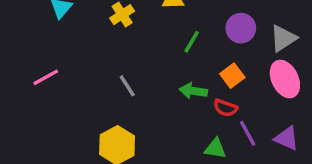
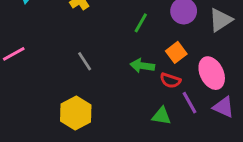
pink ellipse: (285, 79) -> (212, 73), moved

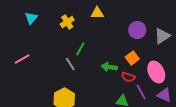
green line: (141, 23) -> (80, 49), moved

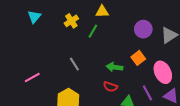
green line: (80, 49) -> (93, 31), moved
pink line: (22, 59) -> (32, 77), moved
red semicircle: (128, 77) -> (110, 87), moved

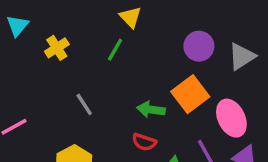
yellow triangle: (102, 12) -> (130, 17), turned 48
yellow cross: (71, 21) -> (57, 48), moved
orange square: (138, 58) -> (190, 94), size x1.5

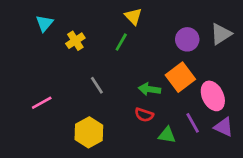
gray triangle: (242, 56) -> (221, 34), moved

